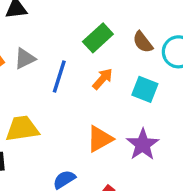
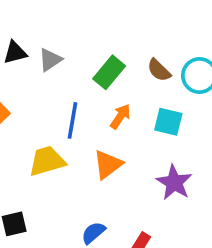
gray triangle: (25, 58) -> (50, 60), moved
yellow trapezoid: (22, 129) -> (47, 161), moved
orange triangle: (100, 139) -> (108, 164), moved

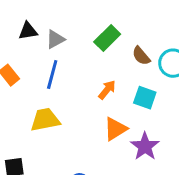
green rectangle: (109, 72) -> (107, 38), moved
blue line: (73, 120) -> (52, 75), moved
orange triangle: (108, 164) -> (115, 129), moved

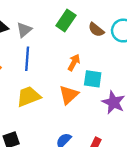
cyan square: (145, 98) -> (93, 79), moved
orange triangle: (115, 129) -> (69, 95), moved

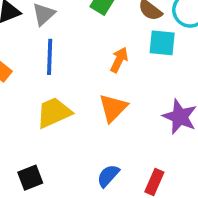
cyan square: (93, 79) -> (162, 43), moved

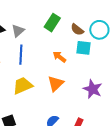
orange arrow: (119, 60) -> (59, 57), turned -80

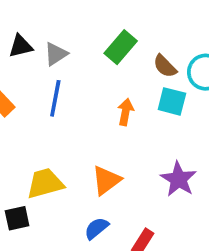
orange arrow: (59, 57) -> (126, 112), turned 56
orange triangle: (56, 84) -> (106, 180), moved
yellow trapezoid: (23, 86) -> (45, 183), moved

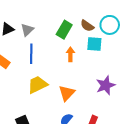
green rectangle: (121, 47) -> (64, 30), moved
purple star: (178, 179) -> (106, 85), turned 30
yellow trapezoid: (45, 183) -> (38, 85), moved

